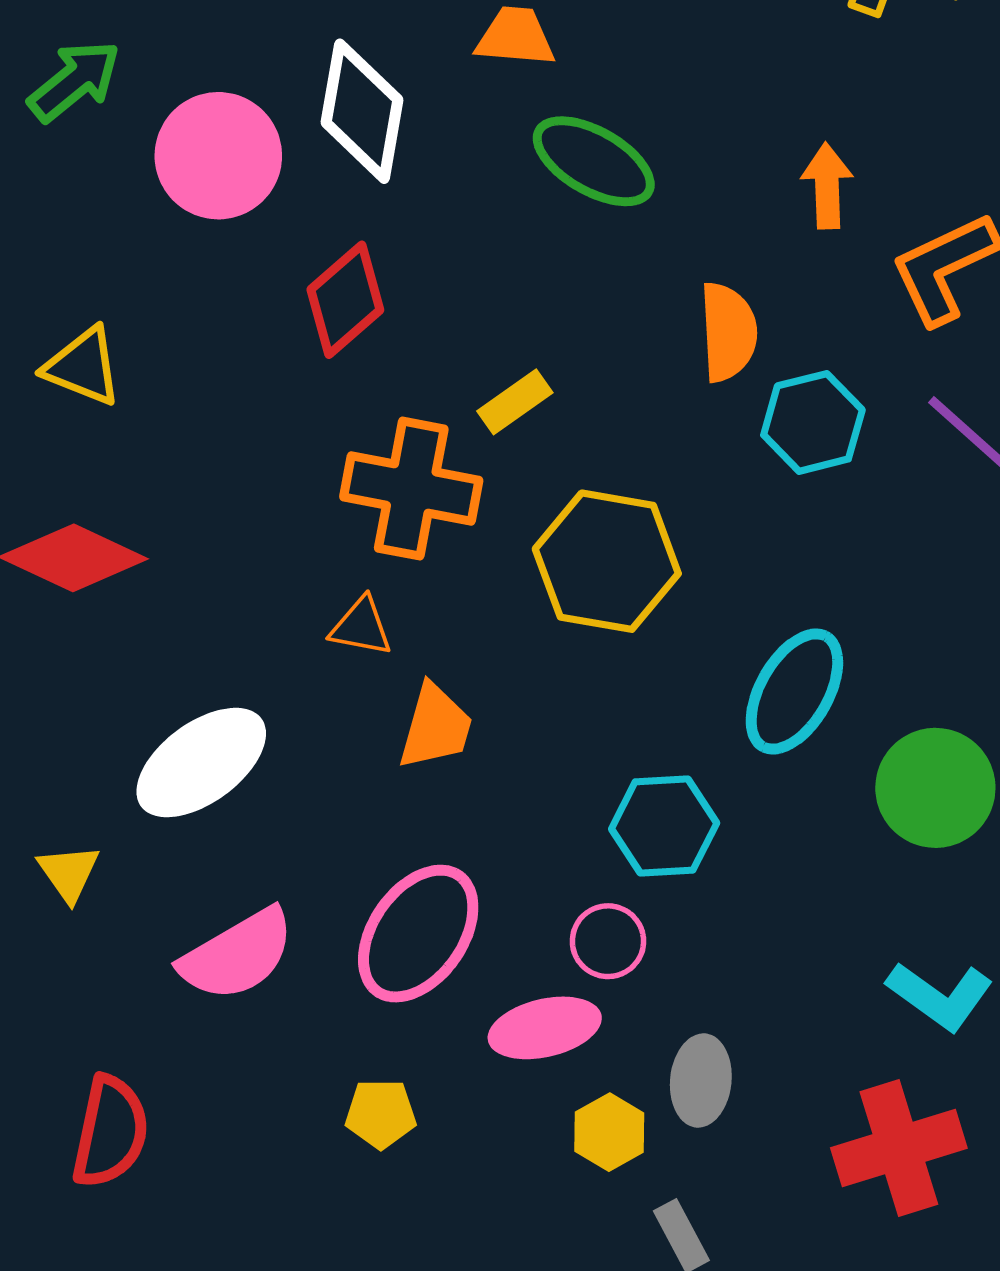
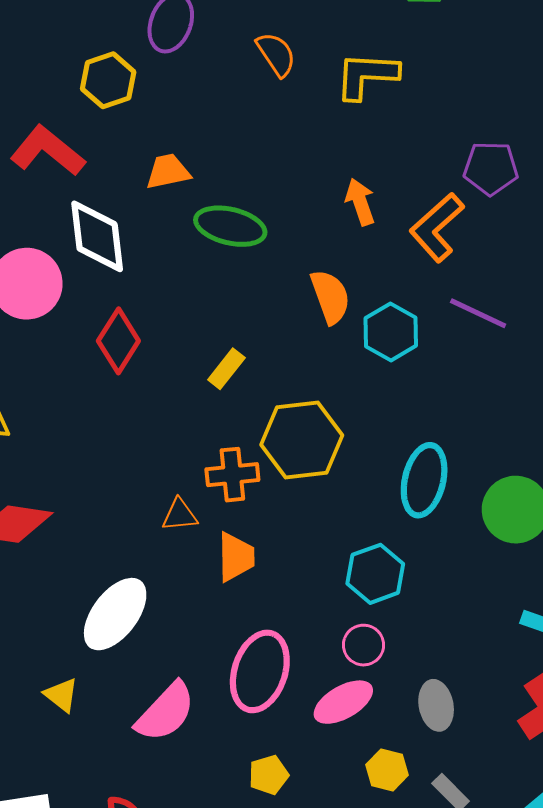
orange cross: (411, 489) -> (232, 475), moved, size x0.7
yellow hexagon: (609, 1132) -> (387, 770), moved

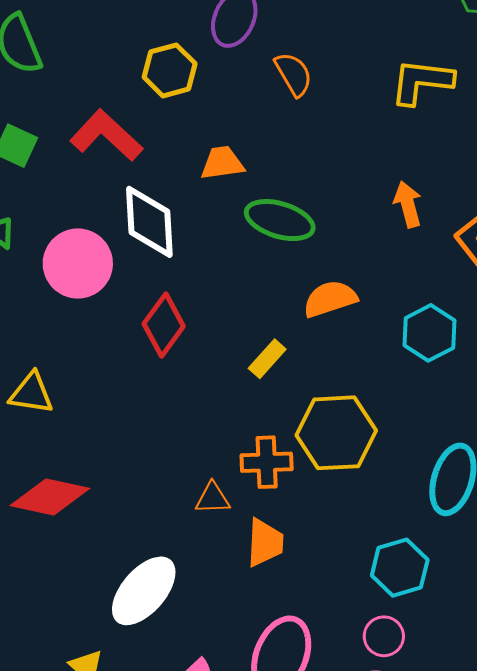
orange semicircle: (276, 54) -> (294, 74), moved
orange semicircle: (330, 297) -> (330, 299), moved, turned -92

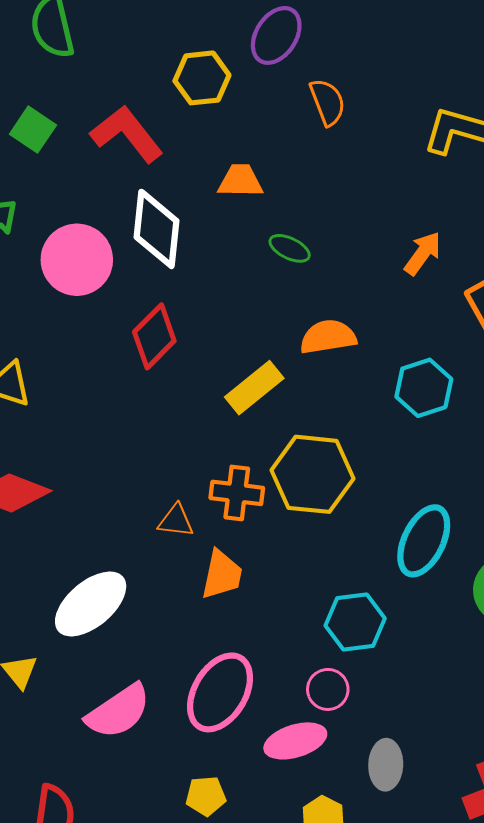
orange arrow: (408, 204) -> (423, 253), turned 42
green ellipse: (280, 220) -> (290, 248), size x0.6
yellow rectangle: (267, 359) -> (254, 388), size x1.4

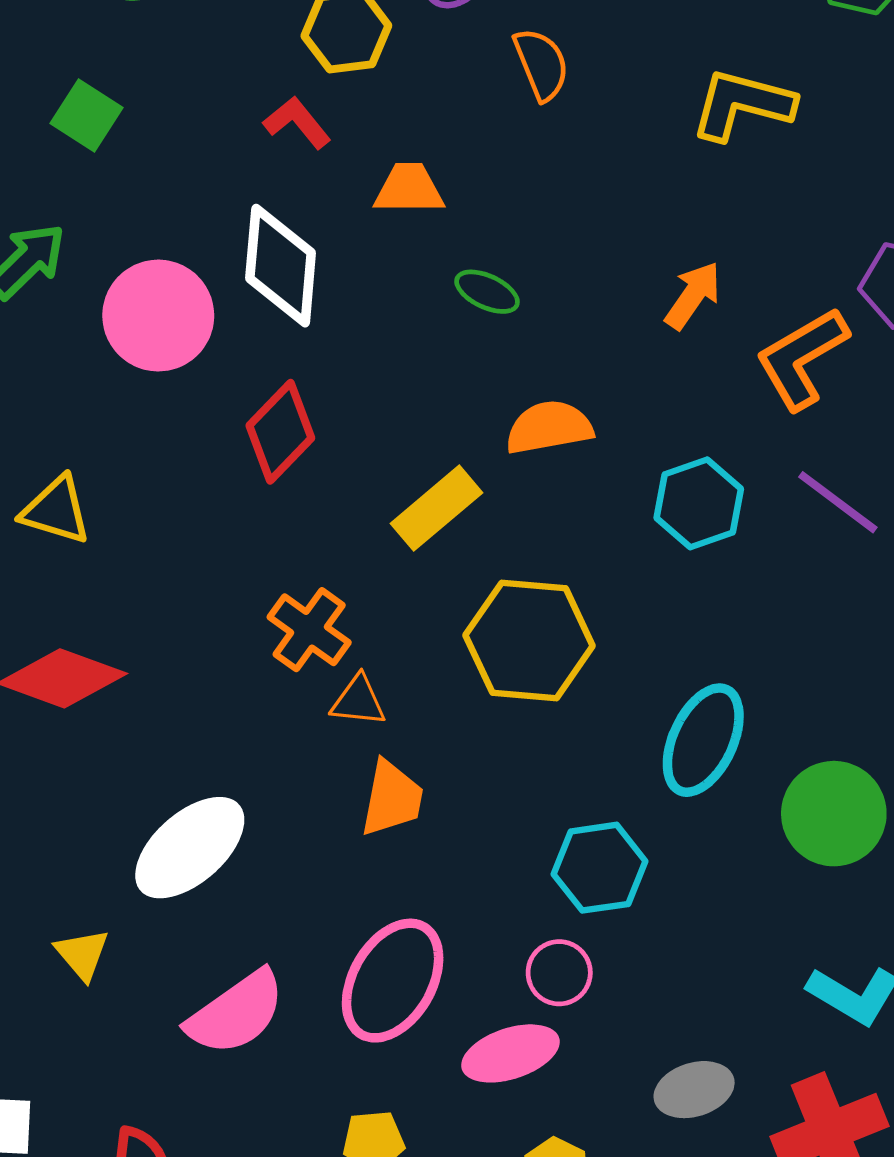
red L-shape: (127, 134) -> (297, 123), moved, size x0.6
orange cross: (237, 493) -> (309, 630), moved, turned 30
orange triangle: (176, 521) -> (358, 701), moved
gray ellipse: (386, 765) -> (694, 1090), moved, turned 72

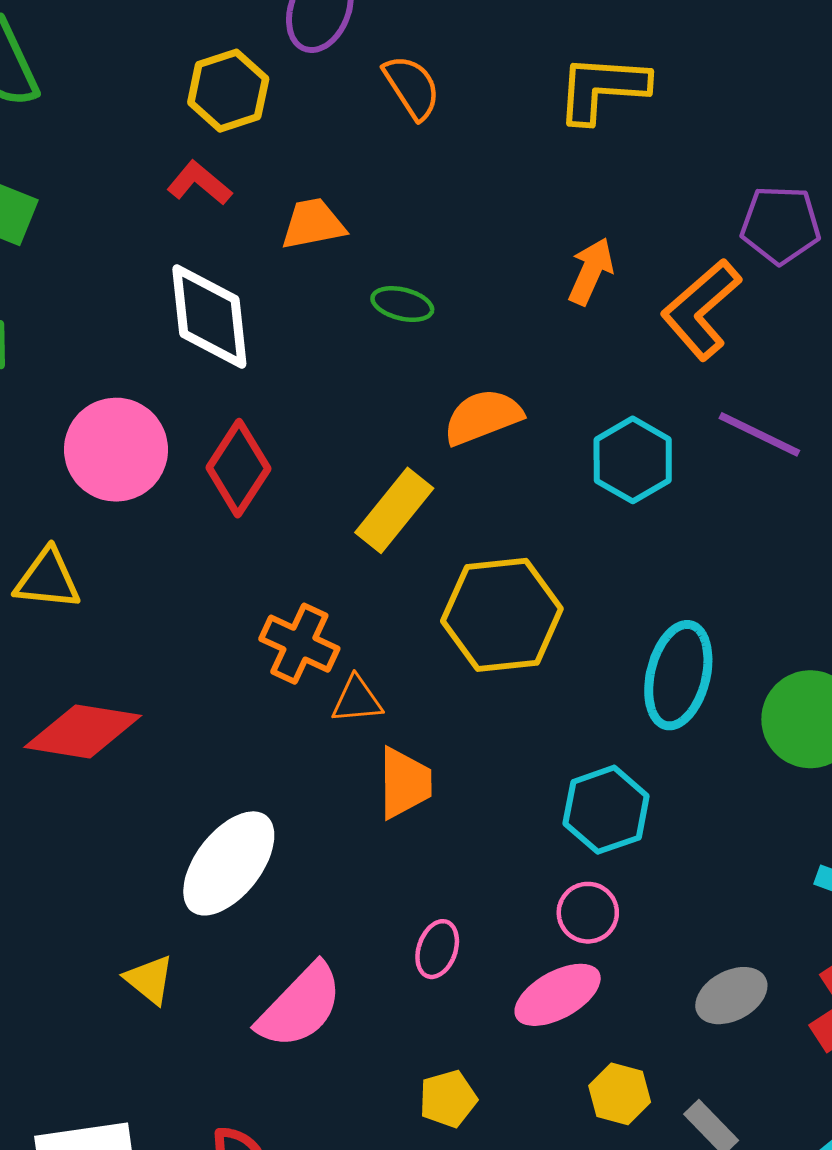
pink circle: (158, 316) -> (116, 450), moved
pink ellipse: (393, 981) -> (437, 949), size x0.5

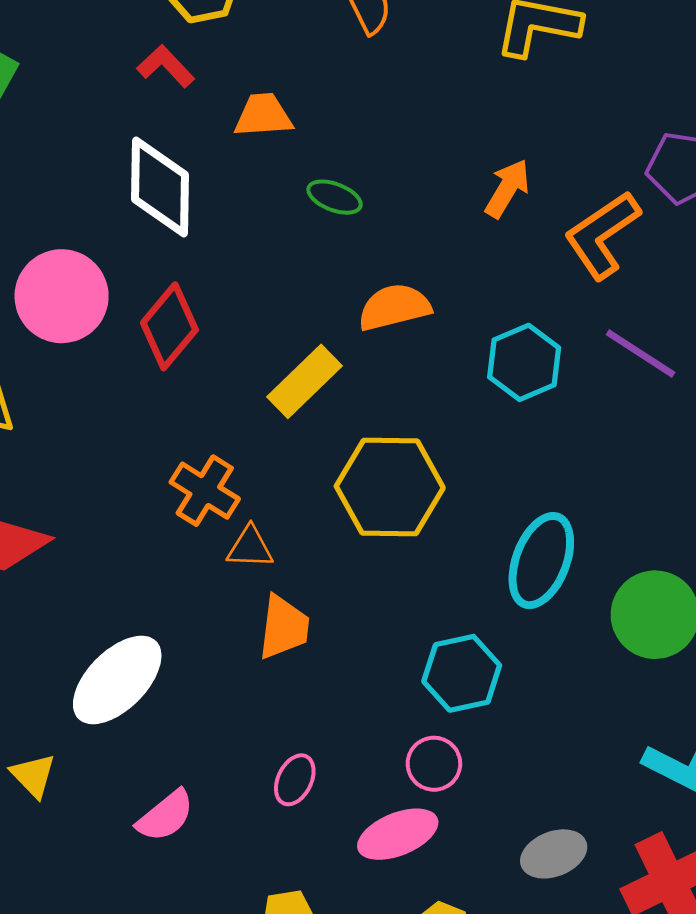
pink semicircle: (300, 1006) -> (165, 816), size x0.7

